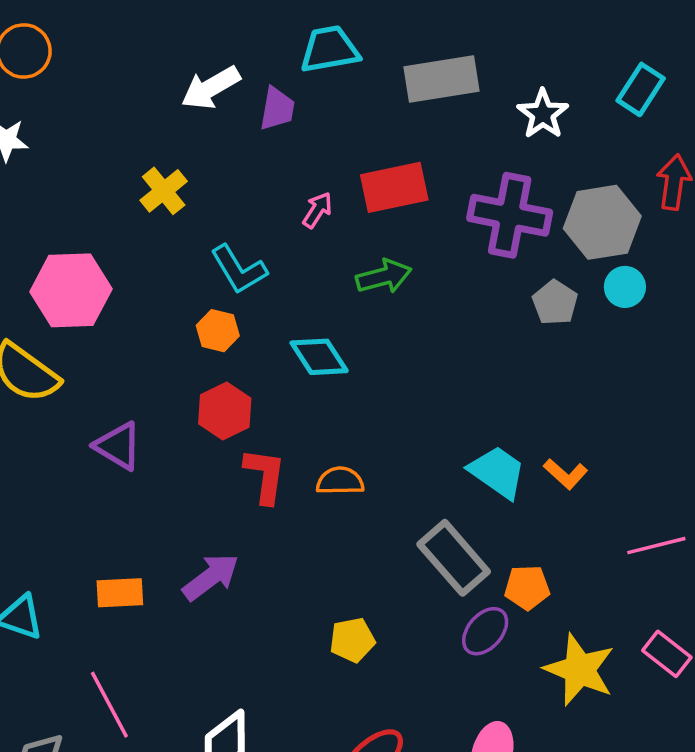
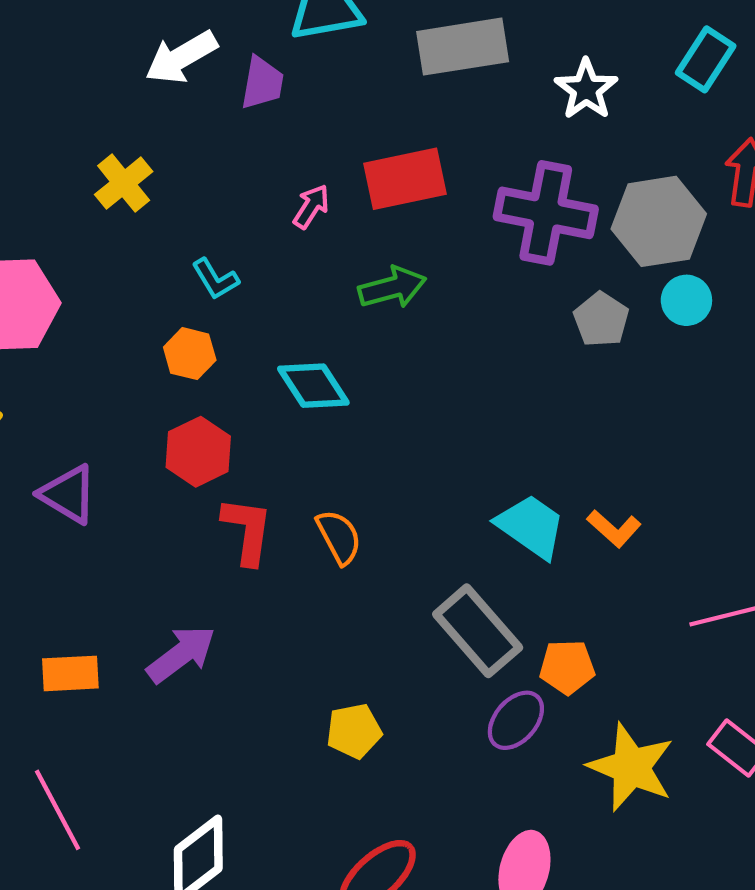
cyan L-shape: (239, 269) -> (215, 279), size x0.7
orange semicircle: (340, 481) -> (339, 537), turned 63

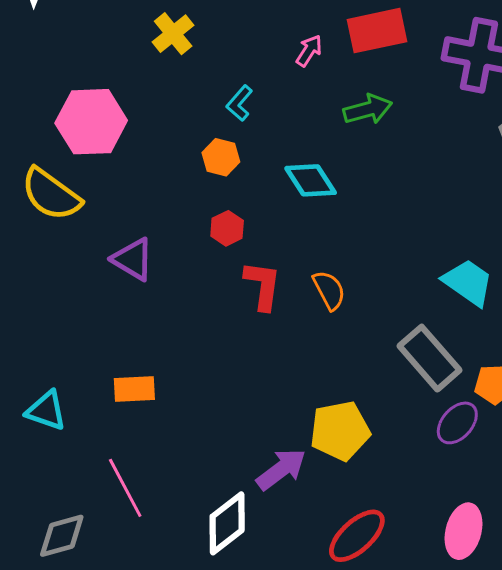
cyan L-shape: (215, 279) -> (239, 103), turned 72
red hexagon: (198, 452) -> (227, 228), size x0.7
purple arrow: (181, 654) -> (281, 469), moved
yellow pentagon: (354, 731) -> (340, 431), size x1.5

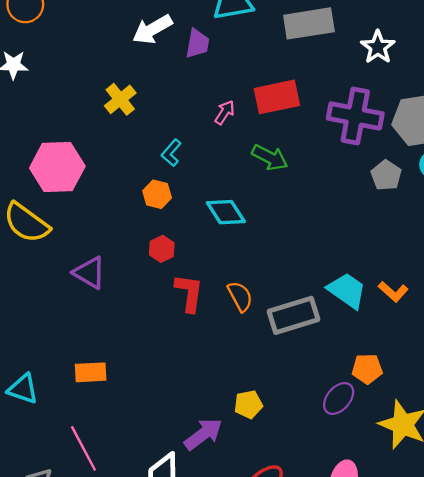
green arrow: (368, 109) -> (270, 158), turned 42
gray rectangle: (430, 358) -> (294, 315), moved, turned -66
yellow pentagon: (340, 431) -> (248, 404), size x0.6

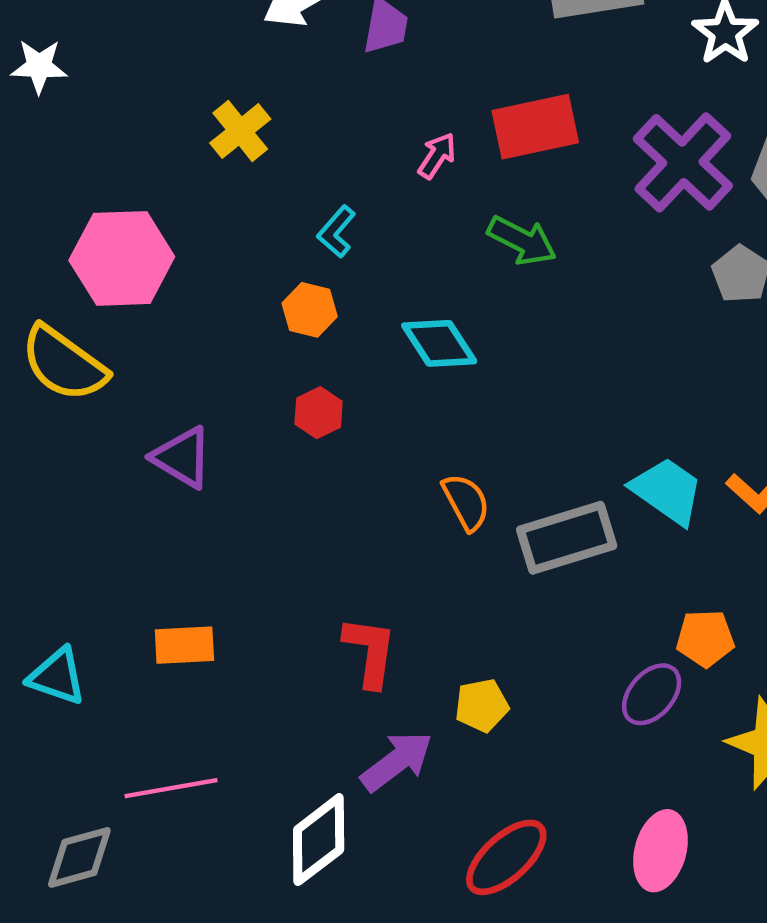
purple cross: (355, 116) -> (683, 162), turned 32
red L-shape: (189, 293) -> (370, 652), moved
pink line: (83, 448) -> (171, 788), turned -72

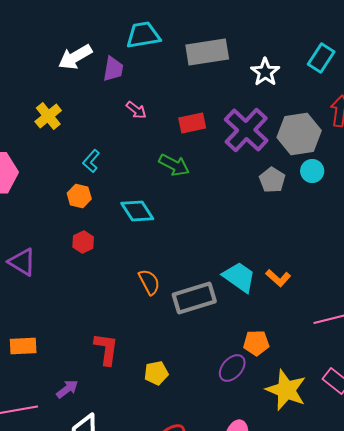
red rectangle: (535, 127) -> (192, 123), moved, size x0.7
pink arrow: (437, 156) -> (136, 110), moved, turned 95
purple arrow: (397, 761) -> (67, 389), moved, size x0.7

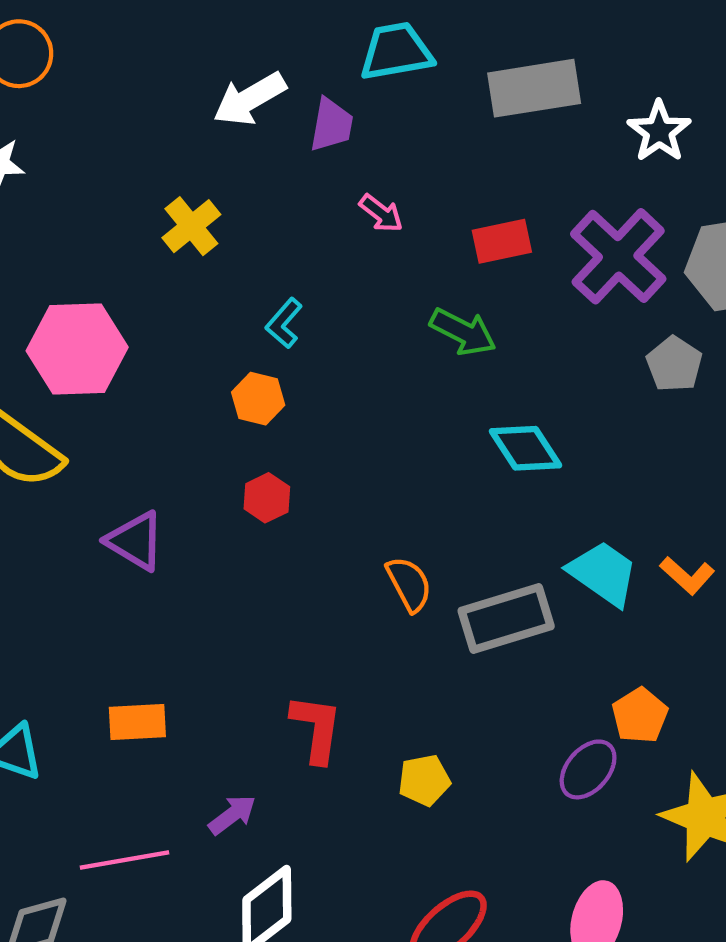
cyan diamond: (137, 211) -> (526, 448), moved
orange pentagon: (256, 343) -> (640, 716), turned -30

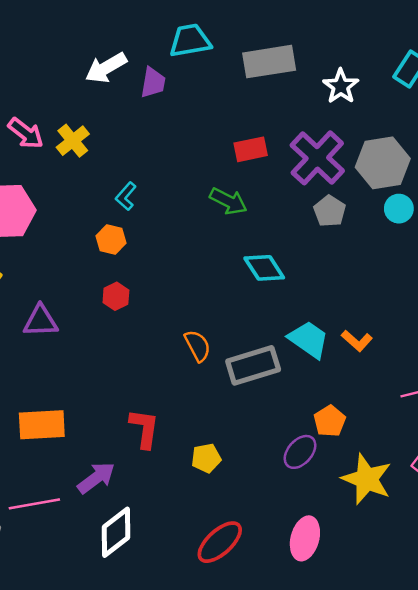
pink arrow: (381, 213) -> (26, 133), moved, size x1.4
gray pentagon: (674, 364) -> (330, 211), moved
purple triangle: (135, 541) -> (41, 321), turned -33
orange rectangle: (137, 722) -> (42, 425), size x1.4
purple arrow: (232, 815) -> (96, 478), size x1.4

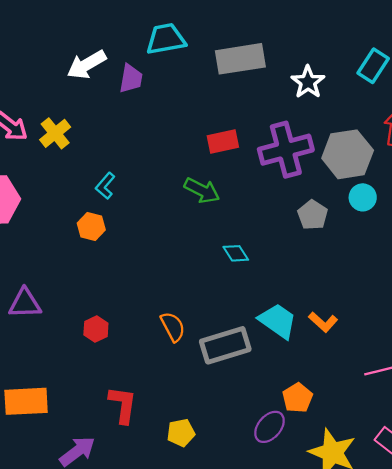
purple cross: (317, 158) -> (286, 150), turned 32
gray pentagon: (330, 211) -> (313, 215), moved
cyan diamond: (264, 268) -> (236, 253), size x0.7
red hexagon: (116, 296) -> (96, 329), moved

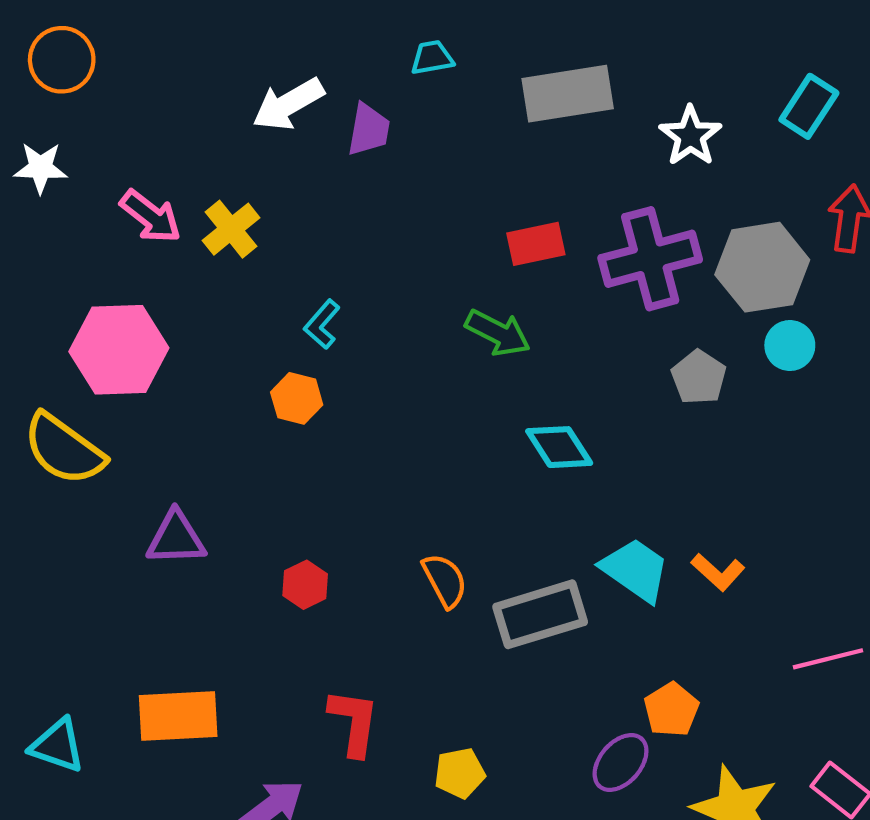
cyan trapezoid: (166, 39) -> (432, 58), size x0.6
cyan diamond: (236, 253) -> (559, 447), size x1.4

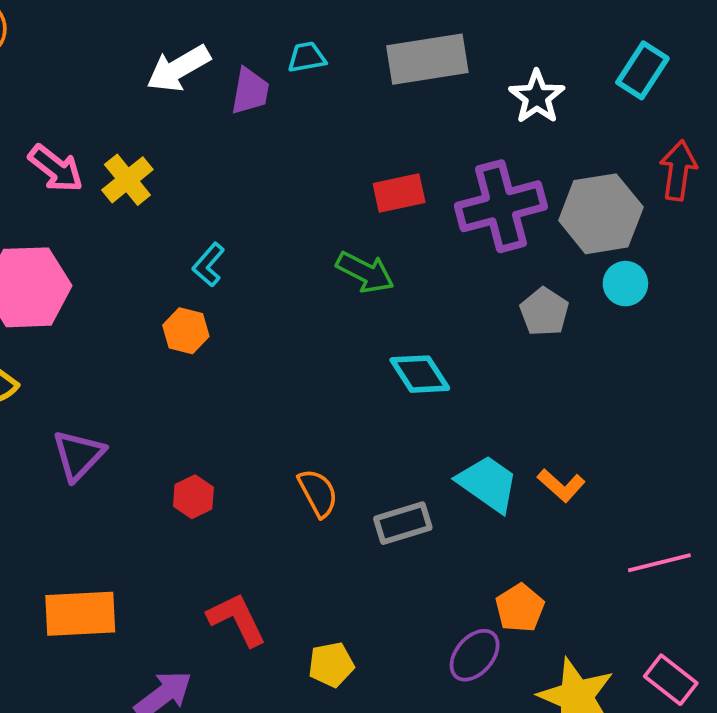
cyan trapezoid: (432, 58) -> (307, 57), moved
purple triangle: (176, 538) -> (78, 455), turned -44
gray rectangle: (540, 614) -> (403, 523), size x0.7
red L-shape: (354, 722) -> (237, 619), turned -34

